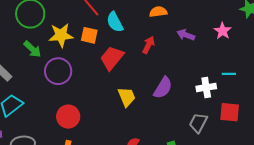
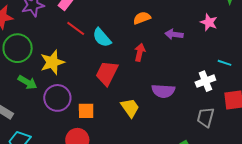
orange square: (89, 35) -> (86, 111), moved
cyan line: (229, 74) -> (225, 63), turned 32
purple semicircle: (163, 88) -> (163, 91), turned 75

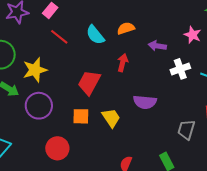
cyan semicircle: (102, 38) -> (95, 35), moved
white cross: (205, 81) -> (180, 69), moved
orange square: (86, 111) -> (81, 116), moved

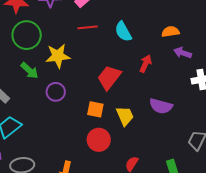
orange semicircle: (126, 28) -> (170, 32), moved
red line: (59, 37) -> (87, 27), turned -54
purple circle: (39, 106) -> (56, 92), size x0.7
red circle: (57, 148) -> (99, 140), moved

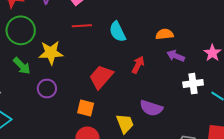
yellow trapezoid: (125, 116) -> (125, 124), moved

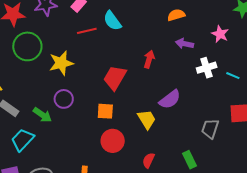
cyan semicircle: (117, 32) -> (112, 21), moved
orange semicircle: (165, 34) -> (176, 15), moved
green arrow: (22, 66) -> (42, 115), moved
purple semicircle: (151, 108) -> (170, 99), turned -45

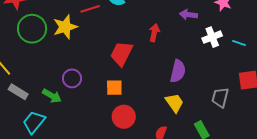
yellow star: (61, 63) -> (65, 27), moved
purple semicircle: (170, 99) -> (178, 71), turned -35
yellow trapezoid: (147, 119) -> (174, 103), moved

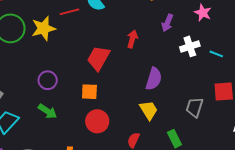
purple arrow: (188, 15) -> (167, 23), turned -78
green arrow: (52, 96) -> (48, 111), moved

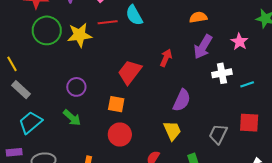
purple arrow: (167, 23) -> (203, 47), size x1.4
cyan line: (216, 54) -> (247, 84), turned -48

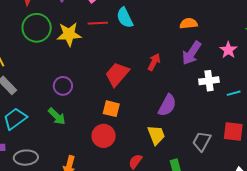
orange square: (116, 104) -> (111, 109), moved

